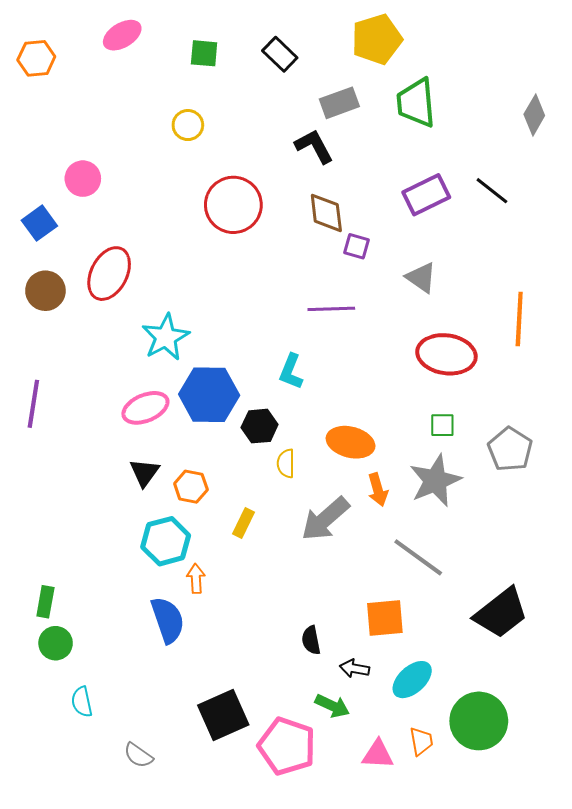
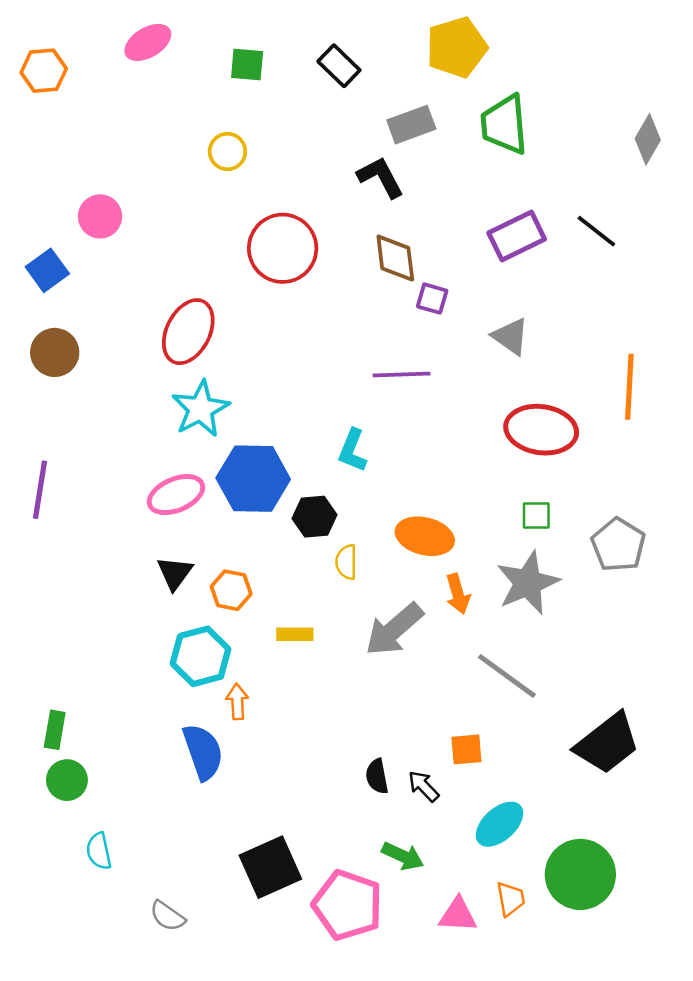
red ellipse: (109, 274) -> (188, 332), moved
yellow rectangle: (243, 523) -> (295, 634), turned 64
orange square: (385, 618) -> (466, 749), size x0.7
black arrow: (355, 668) -> (424, 786), moved, turned 36

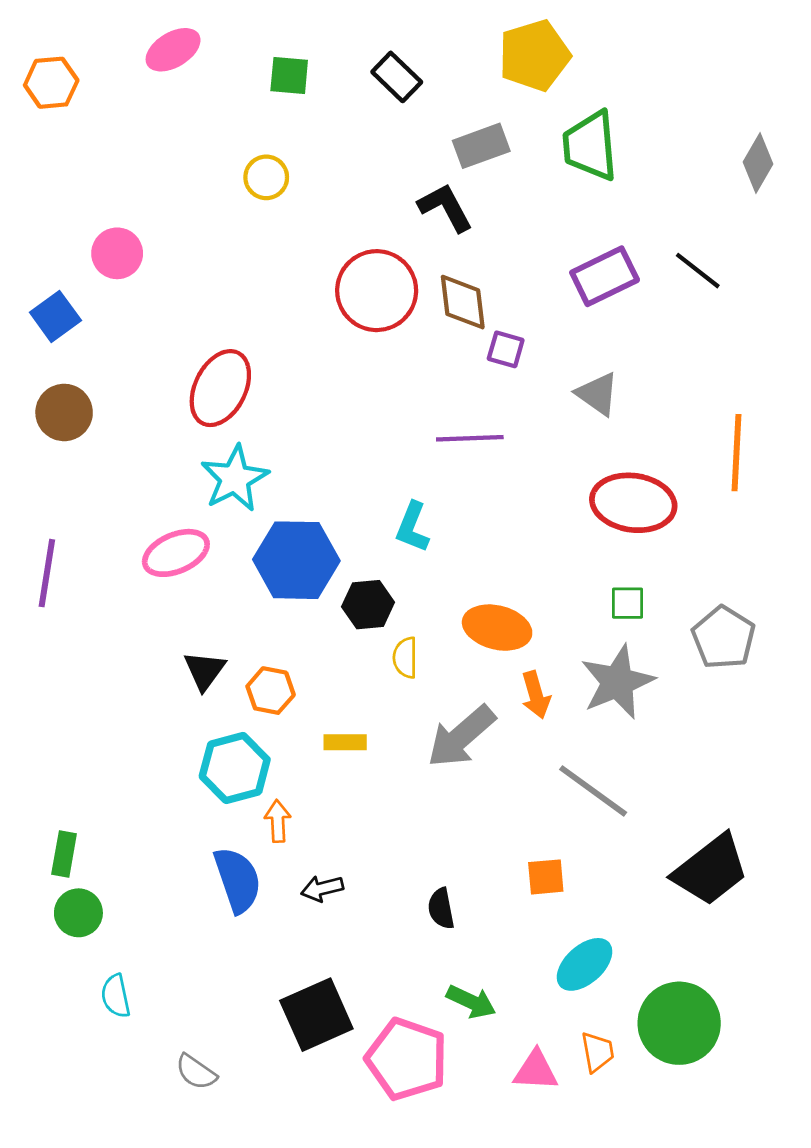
red circle: (283, 248) -> (377, 291), moved
pink ellipse: (176, 495) -> (176, 553), moved
black arrow: (424, 786) -> (322, 888), moved, turned -60

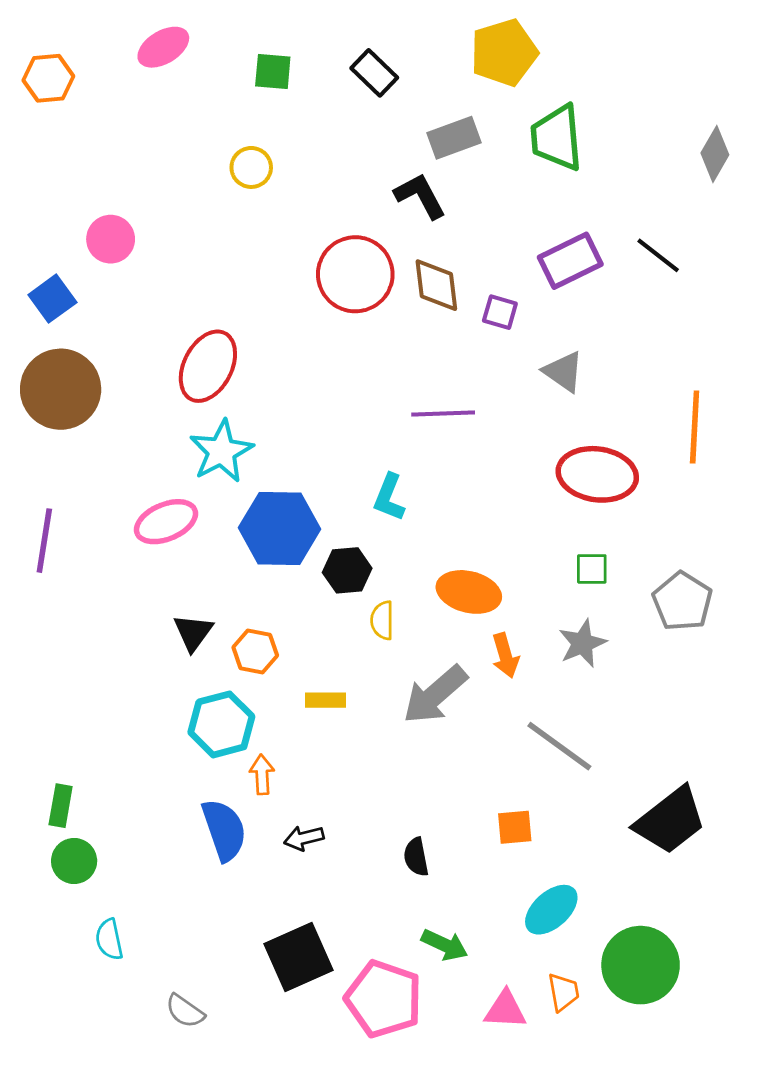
purple square: (506, 349) -> (500, 312), moved
brown circle: (64, 412) -> (61, 389), size x1.5
gray star: (617, 682) -> (582, 643), size x0.7

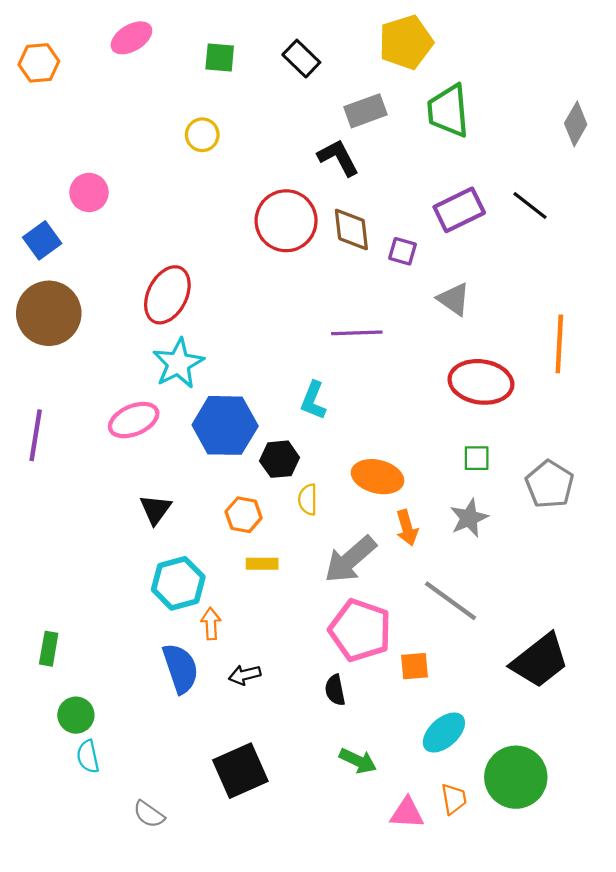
orange hexagon: (255, 651) -> (244, 515), moved
green circle: (74, 861) -> (76, 715), moved
pink pentagon: (384, 999) -> (360, 630), moved

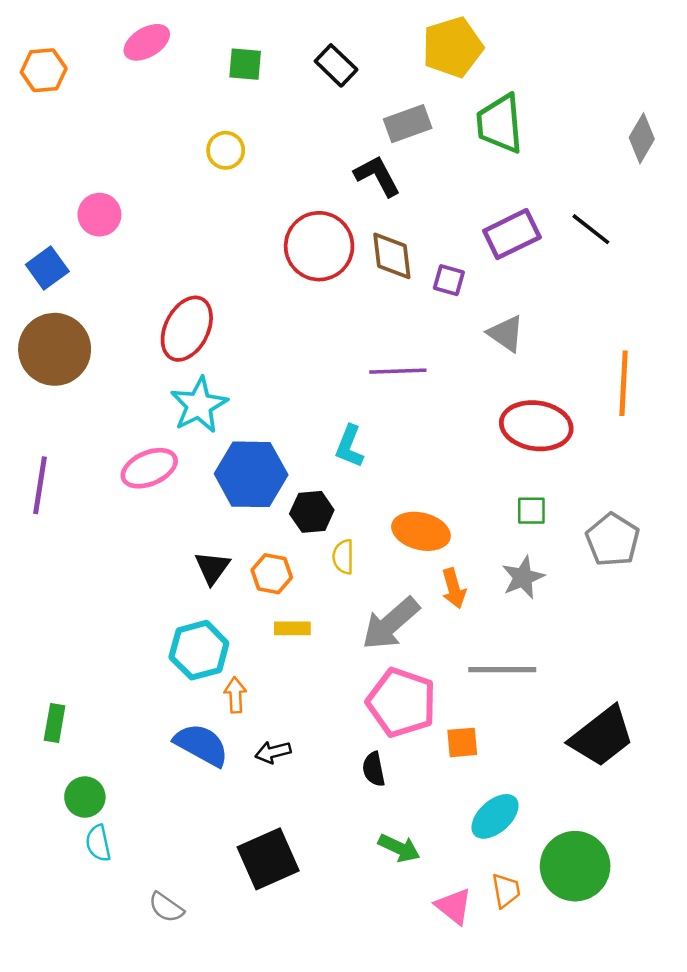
black triangle: (155, 509) -> (212, 568), moved
gray line: (450, 601) -> (502, 670), turned -36
blue semicircle: (180, 668) -> (201, 745), turned -42
pink triangle: (407, 813) -> (454, 906), turned 36

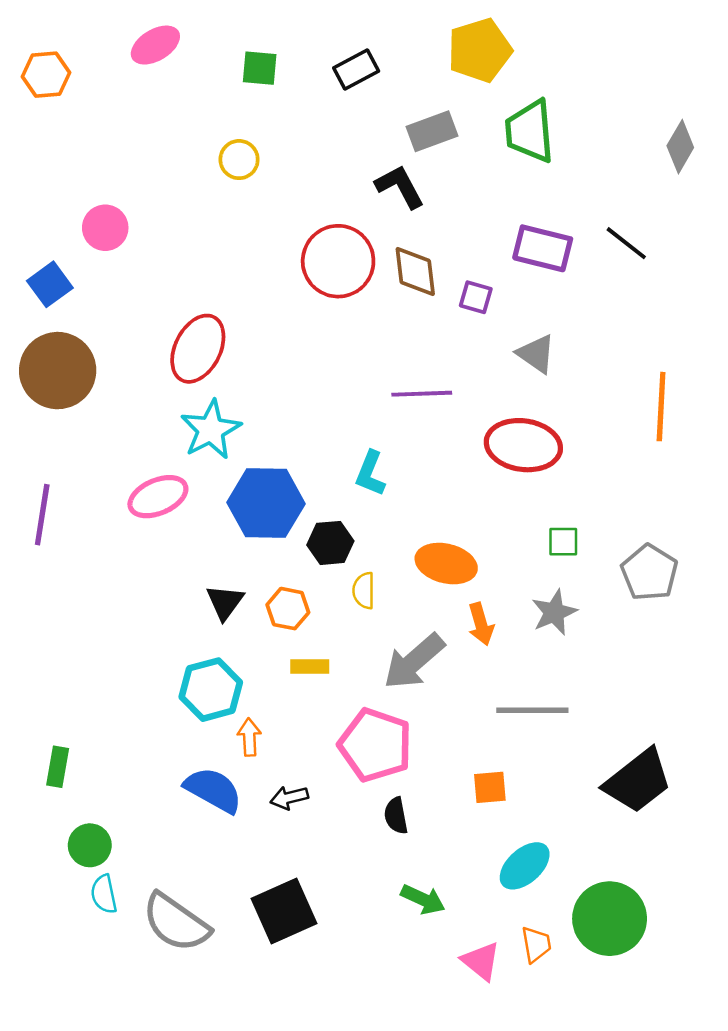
black rectangle: (336, 65) -> (356, 69), turned -72
purple rectangle: (512, 234) -> (543, 248), turned 40
red ellipse: (536, 426) -> (523, 445), moved
pink pentagon: (402, 702) -> (375, 745), moved
gray semicircle: (166, 907) -> (176, 922), moved, size x1.8

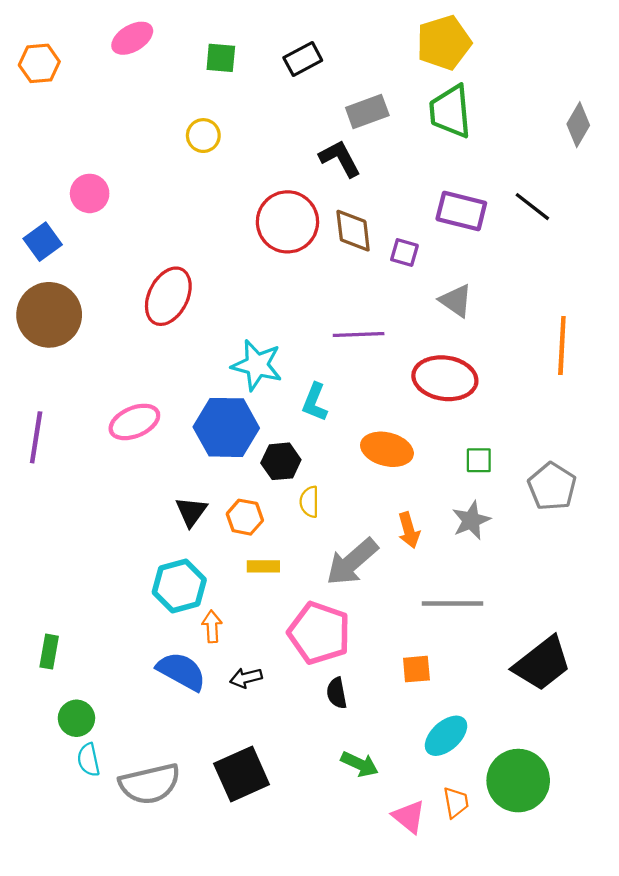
yellow pentagon: (480, 50) -> (444, 43), moved
cyan star: (211, 430) -> (257, 365), moved, turned -30
orange ellipse: (446, 564) -> (387, 449), moved
gray semicircle: (176, 922) -> (150, 784), turned -48

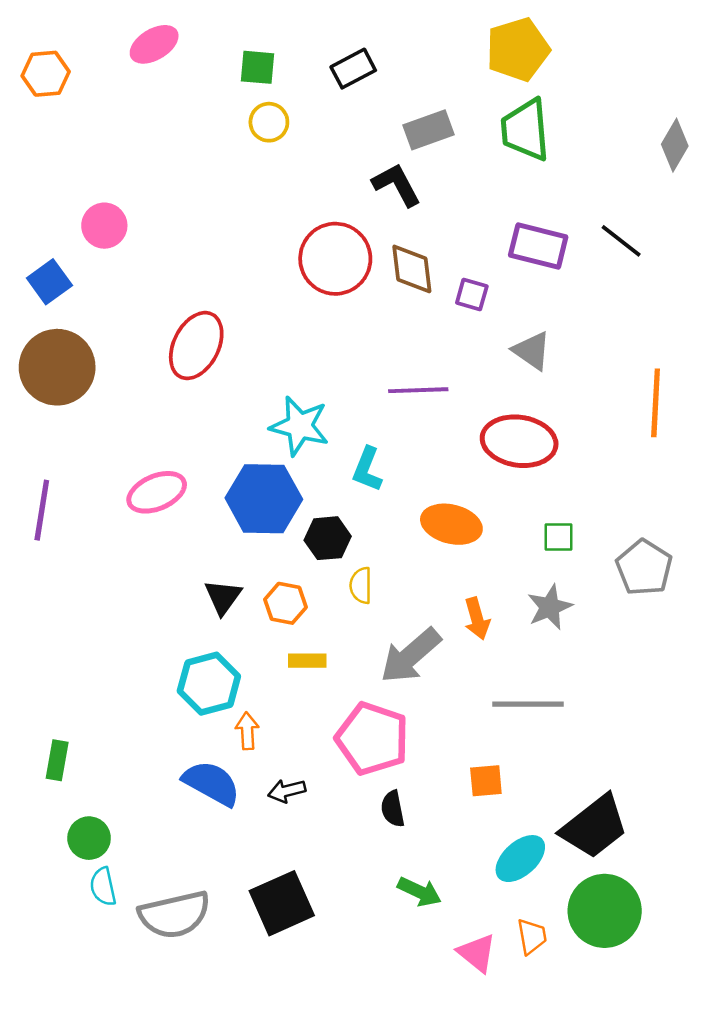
yellow circle: (203, 136) -> (269, 122), moved
black trapezoid: (542, 664) -> (594, 827), moved

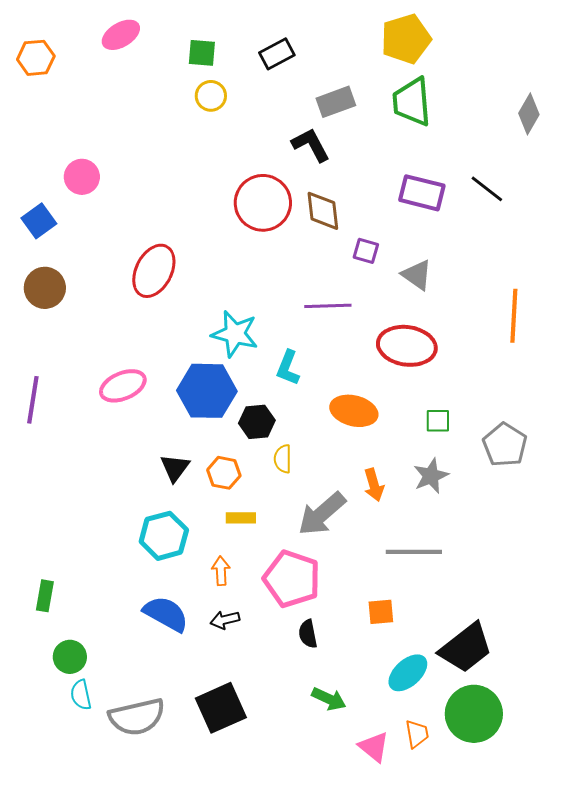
purple square: (472, 294) -> (366, 251), moved
brown circle: (57, 367) -> (45, 288), size x0.7
orange arrow: (247, 731) -> (221, 571), moved

